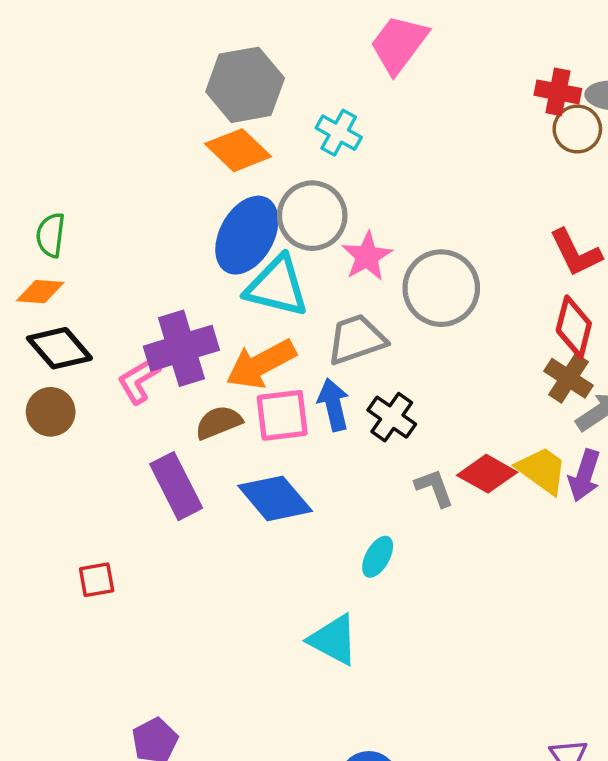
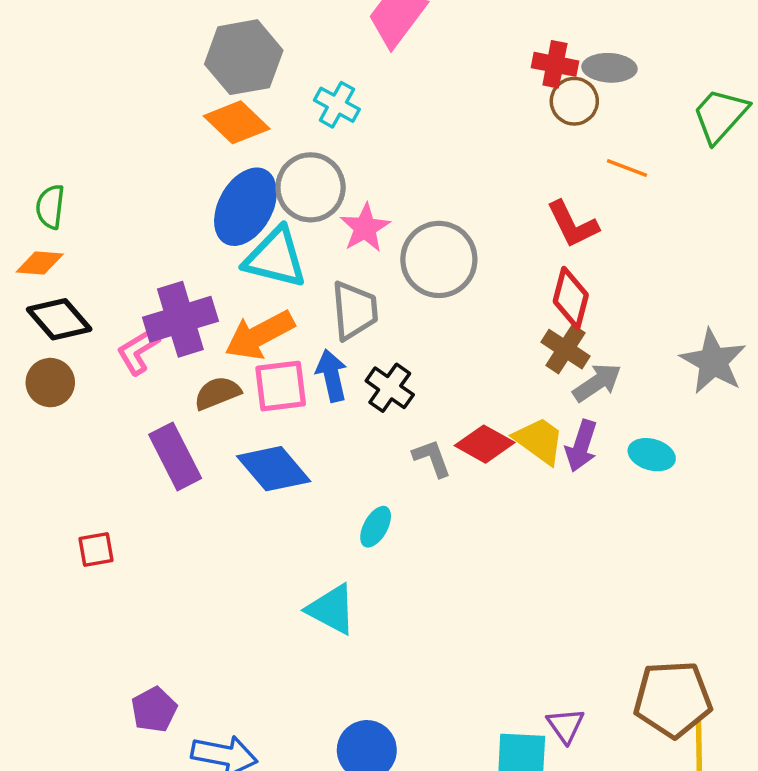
gray trapezoid: (356, 339) -> (354, 310), turned 104

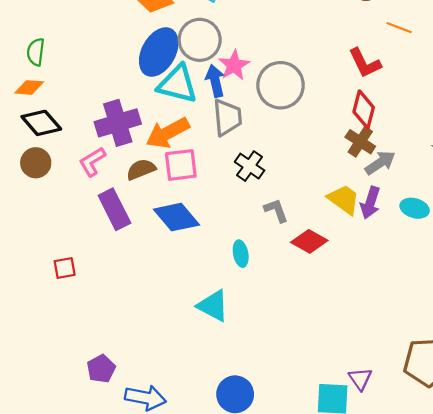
pink L-shape: (138, 351) -> (92, 162), moved
blue arrow: (332, 376) -> (215, 81), moved
red diamond: (485, 444) -> (309, 241), moved
cyan ellipse: (376, 527) -> (241, 254), turned -40

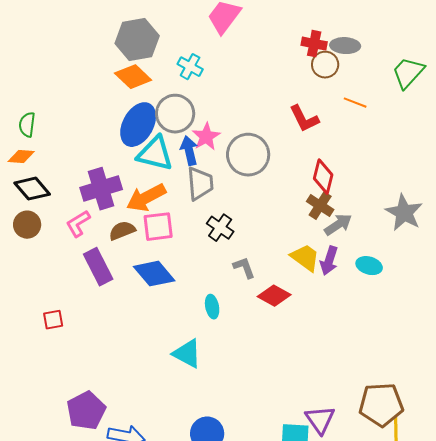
red L-shape: (365, 63) -> (304, 119), moved
purple pentagon: (101, 369) -> (86, 411), size x1.5
purple triangle: (360, 379) -> (320, 420), size x1.4

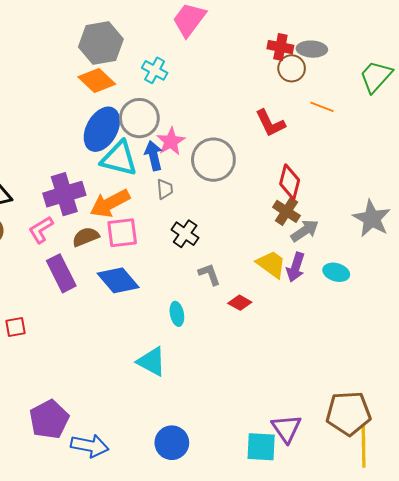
gray trapezoid: (200, 184) -> (165, 189), size x0.6
red diamond: (274, 296) -> (240, 303), size x0.7

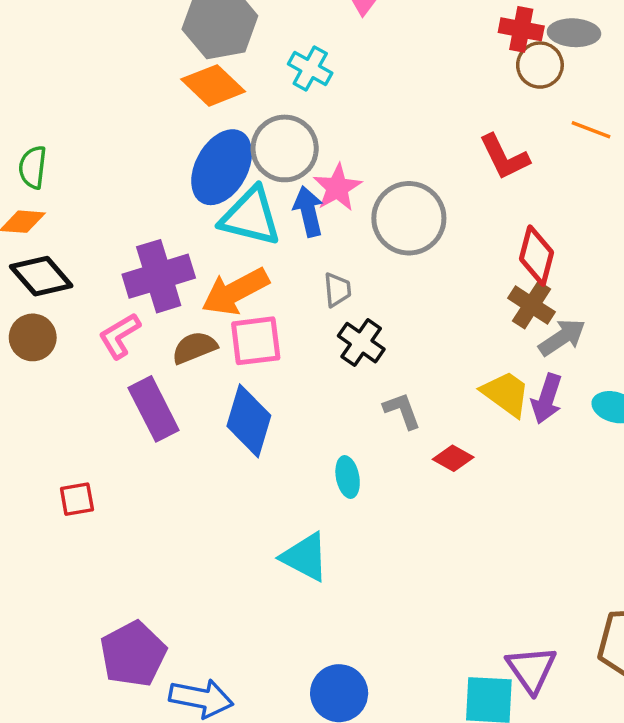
gray trapezoid: (165, 189) -> (337, 290), moved
blue diamond: (118, 280) -> (249, 421), turned 57

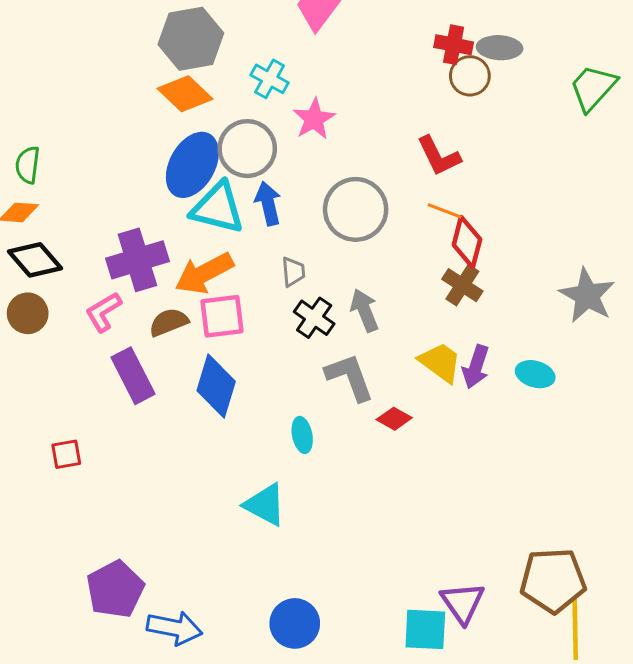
orange line: (591, 130) -> (445, 211), moved
pink star: (337, 188) -> (314, 119), moved
gray arrow: (562, 337) -> (365, 310), moved, turned -78
gray L-shape: (402, 411) -> (350, 377), size x1.5

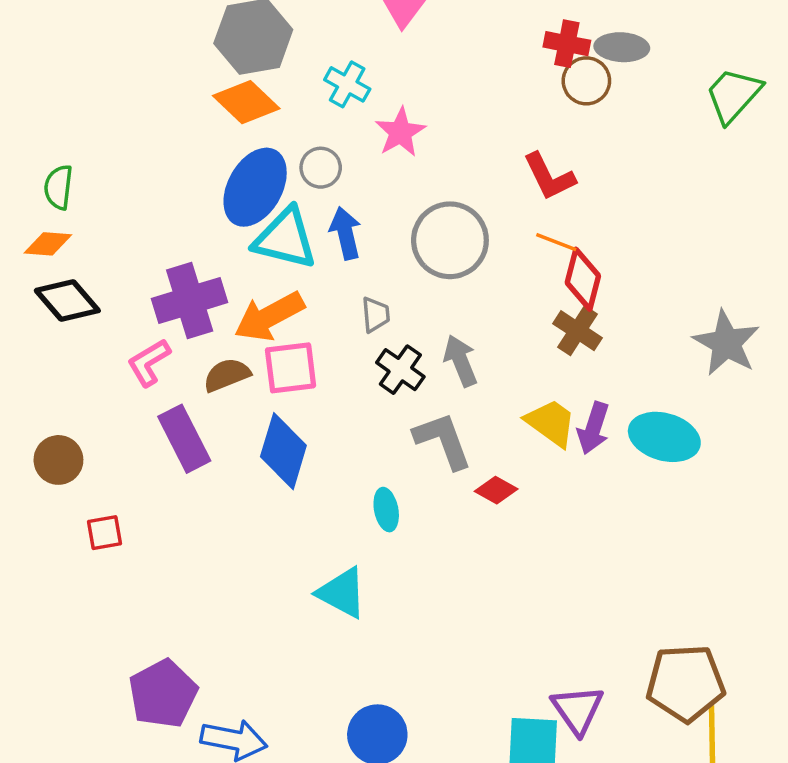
gray circle: (247, 149) -> (321, 168), size x0.6
brown circle: (28, 313) -> (58, 460), moved
cyan ellipse: (535, 374) -> (664, 437), size x1.5

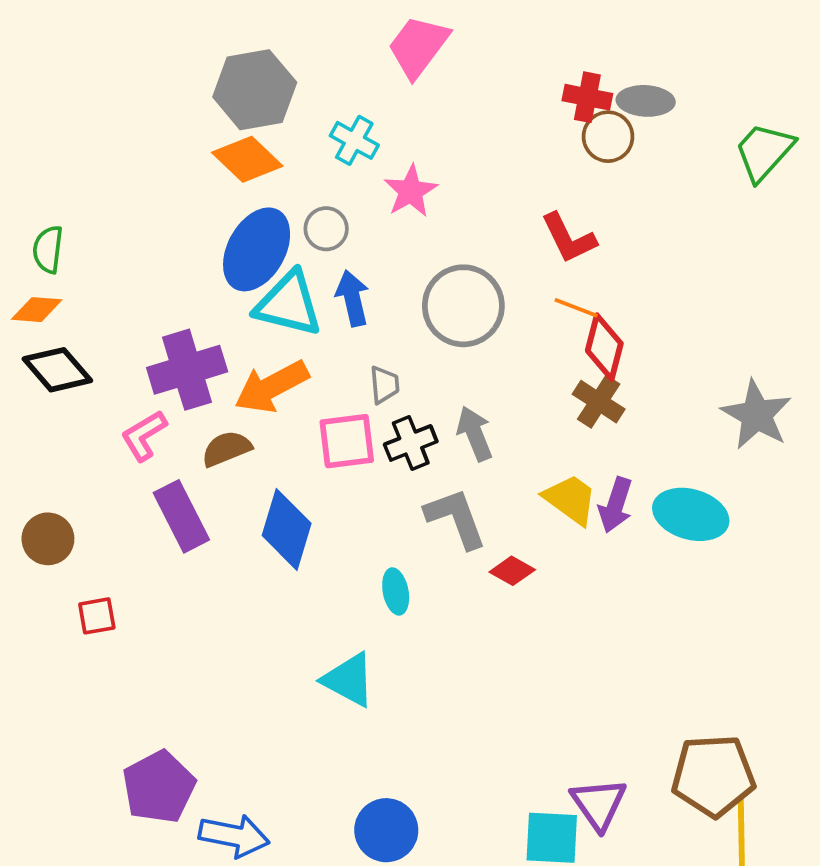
pink square: (291, 368) -> (347, 441), moved
black cross: (400, 370) -> (411, 443), turned 33

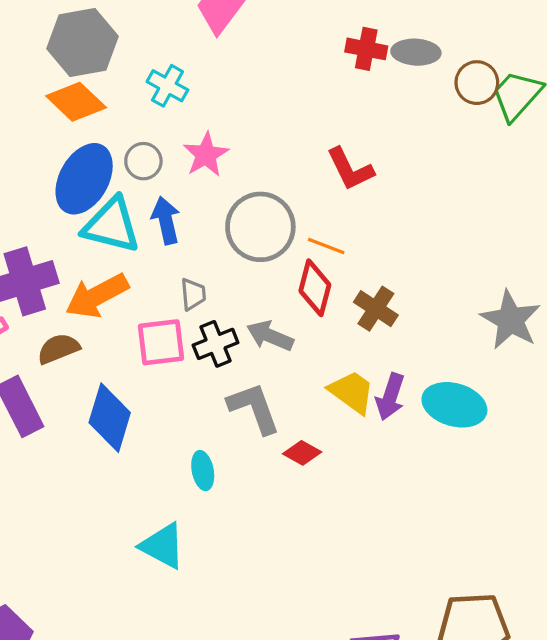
brown circle: (608, 137) -> (477, 83), moved
pink star: (411, 191) -> (206, 155), moved
orange line: (576, 308) -> (326, 246), moved
red diamond: (604, 347) -> (315, 288), moved
gray arrow: (475, 434) -> (270, 336), turned -45

